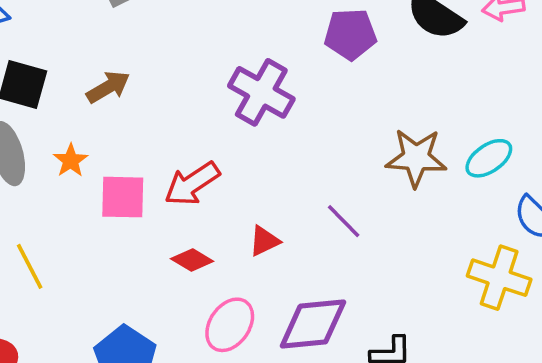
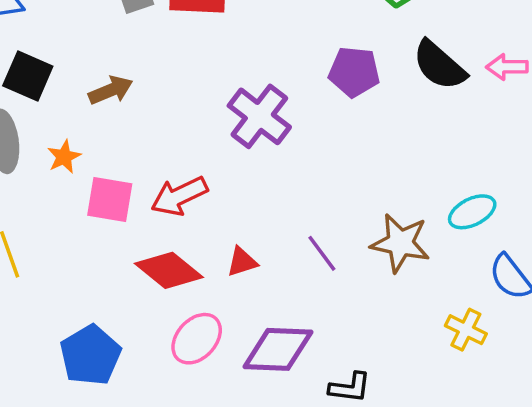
brown star: (416, 158) -> (400, 243), moved
red diamond: (192, 260) -> (169, 270), size x1.6
yellow cross: (499, 278) -> (466, 330), size x0.7

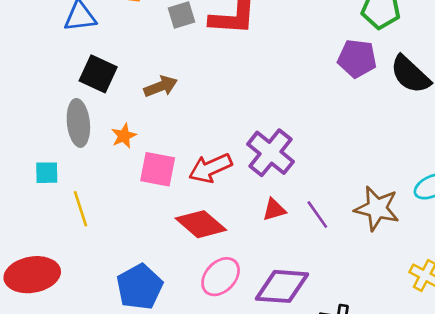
purple pentagon: (354, 72) -> (357, 59), moved
purple cross: (259, 116) -> (270, 153), moved
red triangle: (242, 262) -> (274, 210), moved

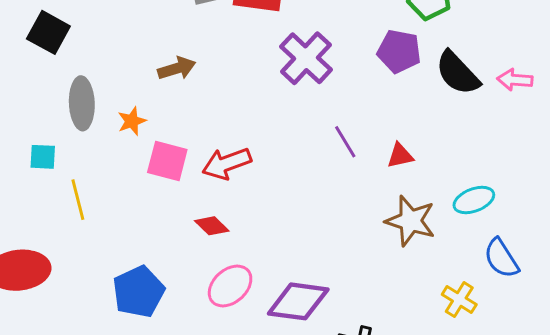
black square: (98, 74) -> (48, 32), moved
purple cross: (270, 153) -> (306, 58), moved
red triangle: (274, 210) -> (400, 156), moved
purple line: (317, 215) -> (345, 142), moved
red diamond: (201, 224) -> (212, 226), size x0.6

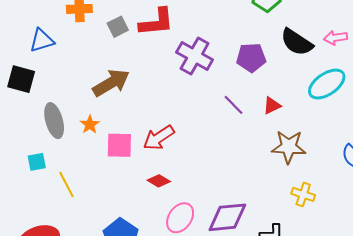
purple pentagon: (399, 51) -> (251, 58), moved
brown arrow: (177, 68) -> (111, 83), size x1.5
cyan ellipse: (474, 200) -> (327, 84), moved, size x1.4
yellow cross: (459, 300) -> (303, 194), moved

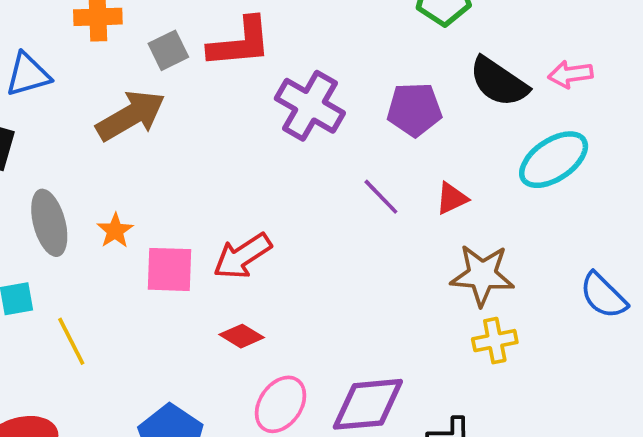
brown arrow: (111, 83) -> (131, 116), moved
yellow cross: (303, 194) -> (495, 341), moved, turned -30

